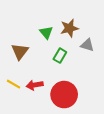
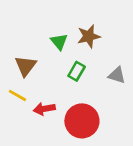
gray triangle: (87, 45) -> (117, 75), moved
yellow line: (14, 84) -> (17, 95), moved

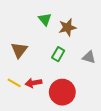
green triangle: (59, 42) -> (45, 19), moved
yellow line: (17, 95) -> (14, 83), moved

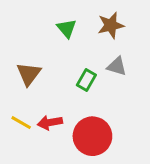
brown star: (67, 27) -> (111, 25), moved
gray triangle: (89, 57) -> (117, 66), moved

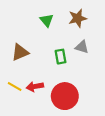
brown triangle: (29, 74) -> (20, 52), turned 30
green rectangle: (86, 80) -> (61, 57), turned -40

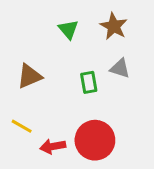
brown star: (78, 18) -> (114, 26), turned -30
red arrow: (35, 86) -> (53, 146), moved

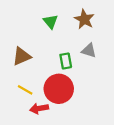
yellow line: (22, 126) -> (25, 90), moved
red circle: (95, 140) -> (59, 89), moved

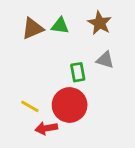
green triangle: (51, 22) -> (60, 26), turned -42
brown triangle: (22, 56) -> (33, 28), moved

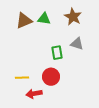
red circle: (70, 105) -> (51, 77), size x0.7
yellow line: (30, 106) -> (22, 78), turned -32

